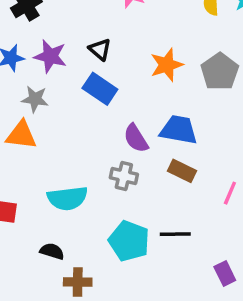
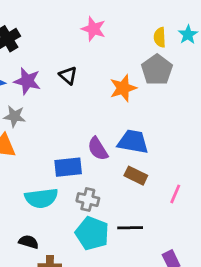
gray pentagon: (220, 72) -> (157, 70), moved
blue rectangle: (100, 89) -> (68, 167), moved, turned -40
gray cross: (124, 176) -> (88, 200), moved

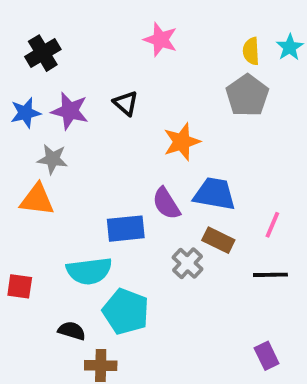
orange star: (123, 88) -> (182, 142), moved
pink line: (175, 194) -> (272, 225), moved
gray cross: (88, 200) -> (187, 263), moved, turned 30
black line: (130, 228) -> (270, 275), moved
cyan pentagon: (92, 233) -> (126, 311), moved

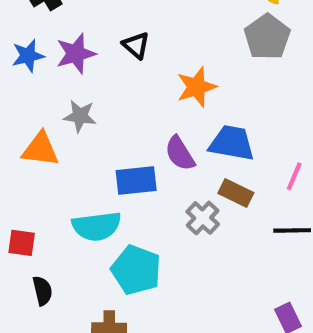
purple star: (70, 111) -> (76, 54), turned -30
gray star: (52, 159) -> (80, 116), moved
black semicircle: (72, 331) -> (42, 291), moved, turned 60

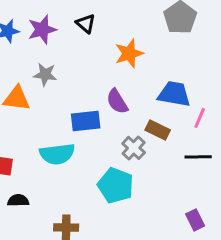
blue trapezoid: (232, 143) -> (174, 94), moved
cyan pentagon: (136, 270) -> (116, 185), moved
black semicircle: (42, 291) -> (18, 200), turned -78

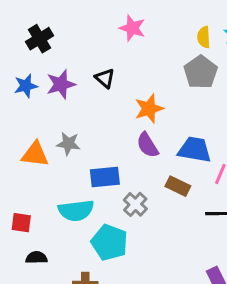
gray star: (45, 75) -> (68, 144), moved
purple semicircle: (117, 101) -> (147, 145), moved
gray cross: (134, 148) -> (135, 204), moved
cyan pentagon: (116, 185) -> (109, 242), moved

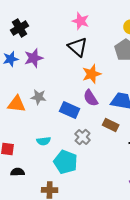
black triangle: (105, 78) -> (78, 47), moved, size x1.5
blue rectangle: (105, 177) -> (70, 110), moved, turned 30
cyan semicircle: (76, 210) -> (44, 141), size x0.6

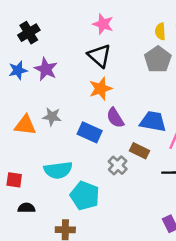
purple star: (34, 58) -> (46, 69), turned -30
orange star: (92, 74) -> (101, 89), moved
gray cross: (83, 137) -> (118, 165), moved
cyan semicircle: (44, 141) -> (58, 170), size x1.6

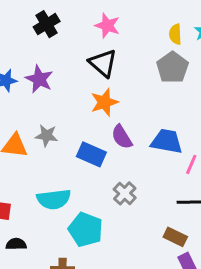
black cross: (29, 33) -> (47, 24), moved
brown rectangle: (140, 151) -> (175, 237), moved

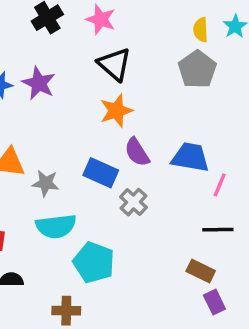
pink star: (107, 26) -> (101, 19), moved
gray star: (47, 136) -> (46, 183), moved
gray cross: (125, 193) -> (133, 202), moved

